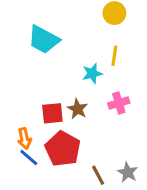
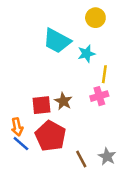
cyan trapezoid: (44, 40) -> (57, 41), moved
yellow line: (114, 56) -> (104, 74), moved
cyan star: (92, 74) -> (86, 54), moved

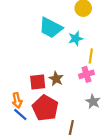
gray star: (107, 156) -> (93, 101), moved
brown line: (81, 159) -> (71, 128), turned 40

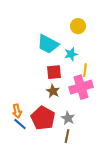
pink cross: (86, 74) -> (81, 87), size x1.6
red square: (38, 82) -> (54, 72), moved
gray star: (93, 101) -> (68, 118), moved

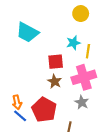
cyan trapezoid: (48, 44) -> (27, 32), moved
yellow line: (85, 70) -> (88, 51), moved
gray star: (68, 118) -> (82, 102), moved

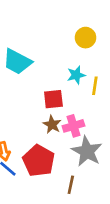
pink cross: (84, 77) -> (73, 126), moved, size x0.7
gray star: (82, 102) -> (87, 151), size x1.6

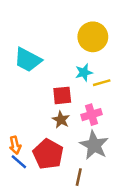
yellow circle: (86, 38) -> (93, 37), size x1.5
yellow line: (95, 86) -> (102, 83), turned 66
pink cross: (73, 126) -> (92, 115), moved

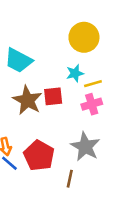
pink cross: (92, 115) -> (92, 104), moved
brown star: (61, 120) -> (27, 100), moved, size x1.6

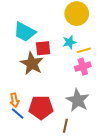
red square: (53, 96) -> (43, 48), moved
red pentagon: (39, 156) -> (41, 107), turned -30

